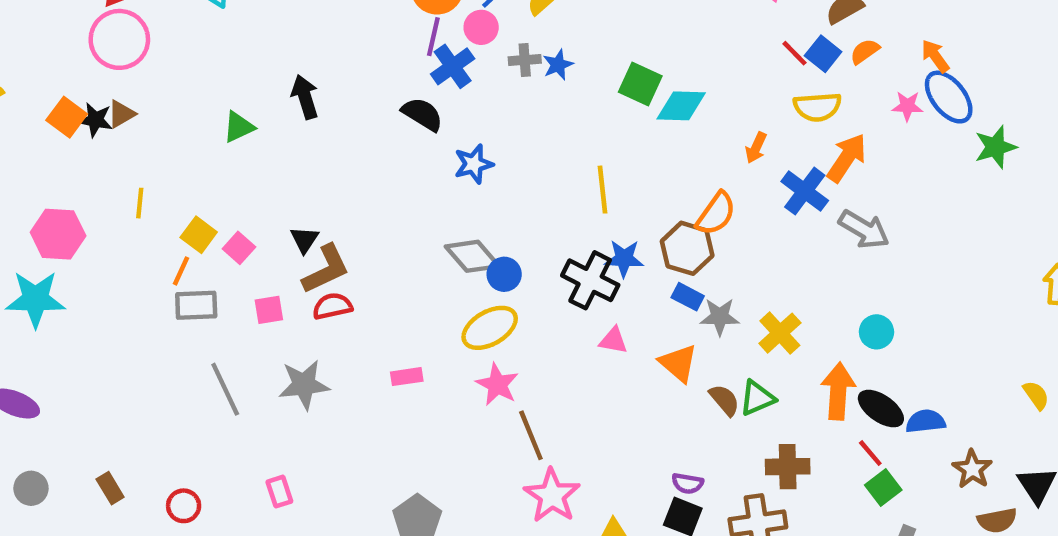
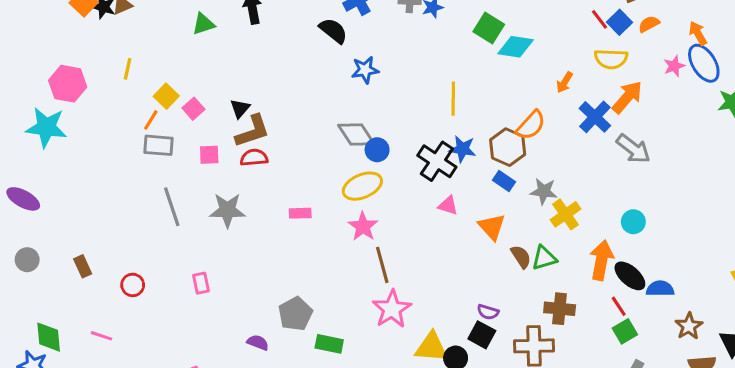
pink star: (907, 106) -> (674, 66), turned -30
gray star: (720, 317) -> (544, 191), moved

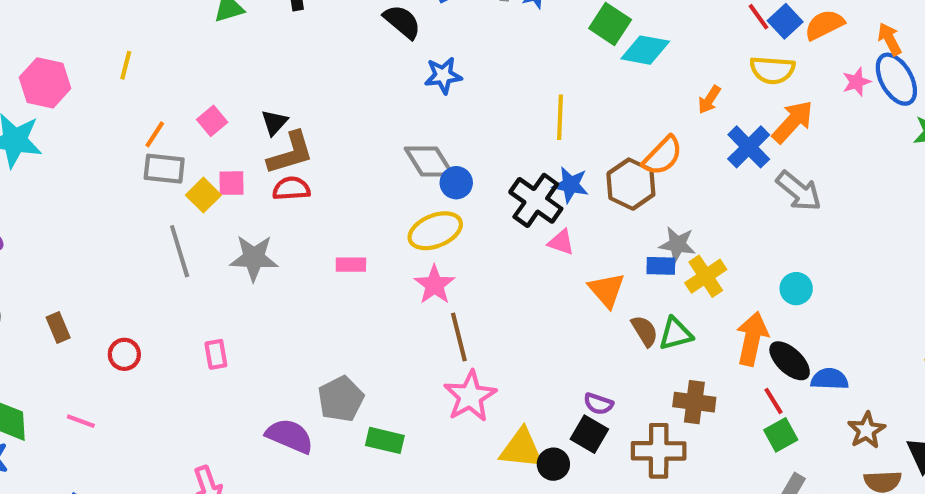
orange semicircle: (649, 24) -> (824, 25), size x1.4
yellow square: (166, 96) -> (203, 195), moved
blue rectangle: (504, 181) -> (661, 266), moved, turned -35
pink triangle: (448, 205) -> (561, 242), moved
purple semicircle: (258, 343) -> (290, 436), size x1.6

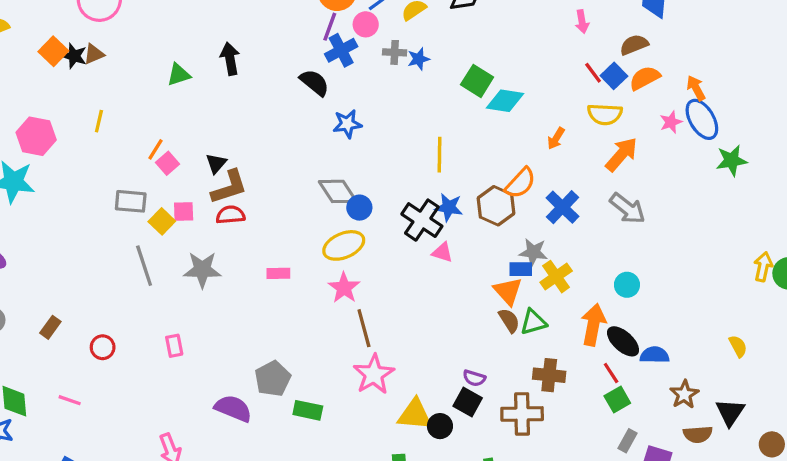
orange line: (155, 134) -> (155, 149), moved
blue cross: (749, 147) -> (563, 207), moved
orange triangle: (607, 290) -> (508, 291), moved
brown rectangle: (58, 328) -> (50, 327), turned 60

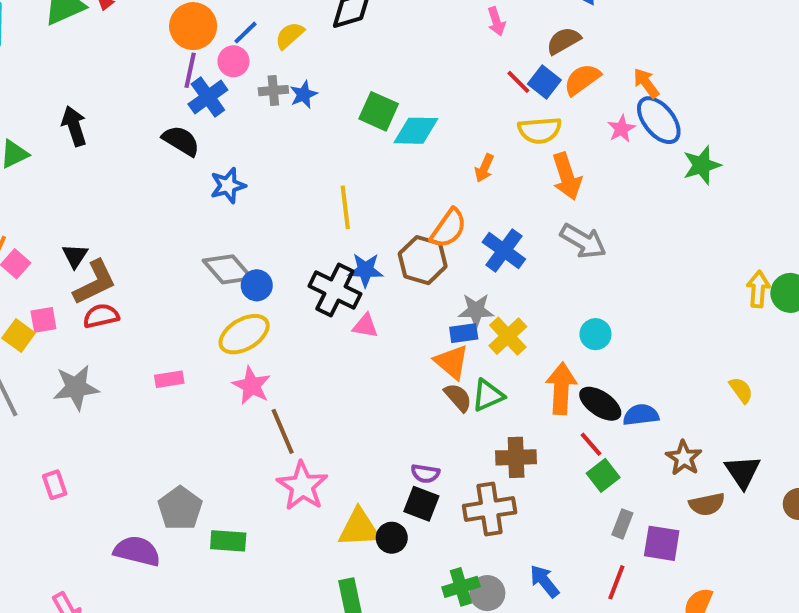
orange arrow: (621, 154) -> (567, 176), turned 129

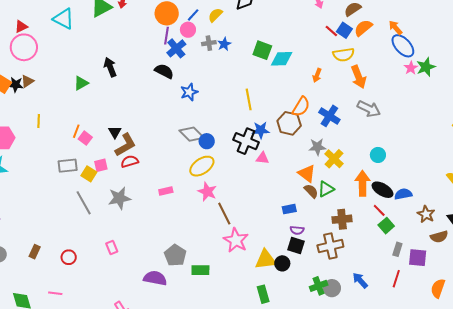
pink star: (621, 129) -> (411, 68), moved
blue rectangle: (464, 333) -> (289, 209), moved

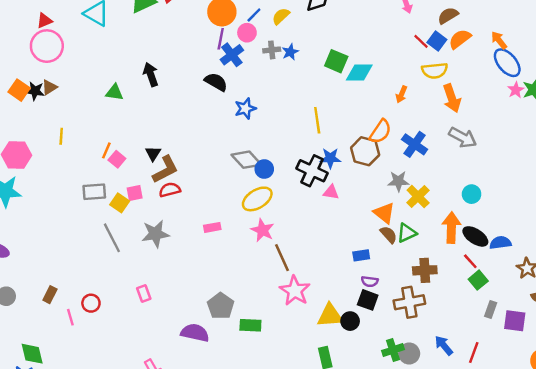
green triangle: (81, 83) -> (115, 92), turned 35
red line: (396, 279) -> (474, 353), moved
pink line: (55, 293) -> (70, 317), moved, turned 64

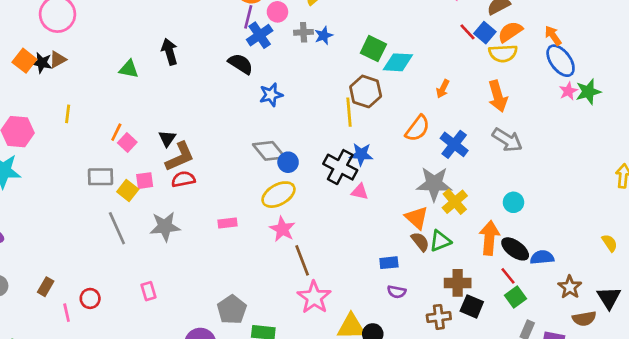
yellow semicircle: (435, 71) -> (503, 53), moved
brown hexagon: (365, 151) -> (366, 91), moved
gray star: (398, 181) -> (434, 184), size x1.5
black square: (368, 300) -> (472, 306), moved
brown cross: (409, 302) -> (439, 317), size x0.7

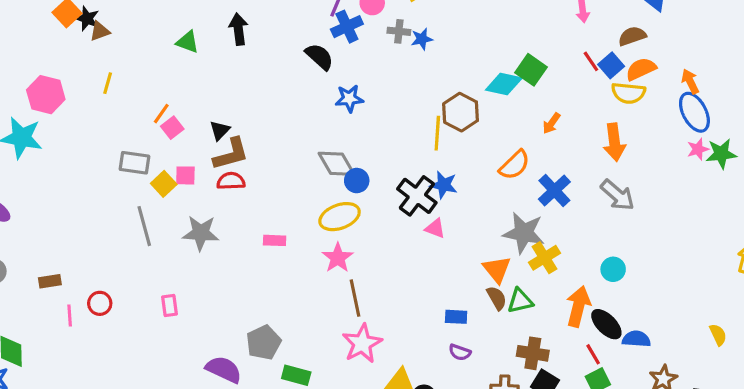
green square: (373, 49) -> (531, 70), moved
brown triangle: (58, 60) -> (100, 31), moved
brown rectangle: (46, 287) -> (50, 281), turned 42

